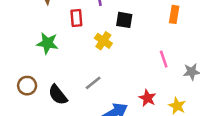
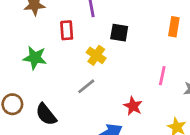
pink line: (164, 59) -> (162, 76), turned 30
gray line: (93, 83) -> (86, 86), moved
red star: (147, 98) -> (133, 106), moved

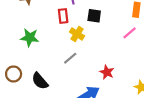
red rectangle: (67, 30) -> (63, 16), moved
pink line: (162, 76) -> (130, 33), moved, turned 40

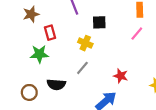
red rectangle: (63, 16) -> (50, 33), moved
black semicircle: (40, 81) -> (56, 84), moved, turned -36

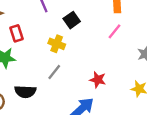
black square: (99, 22) -> (72, 20), turned -32

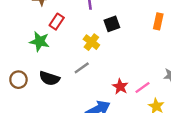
pink line: (114, 31) -> (143, 88), moved
red rectangle: (16, 33) -> (57, 22), turned 35

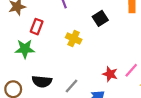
black square: (112, 24) -> (100, 18), moved
gray line: (82, 68) -> (72, 86), moved

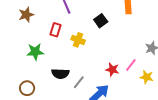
red rectangle: (37, 27) -> (55, 30), moved
black semicircle: (42, 81) -> (60, 74), moved

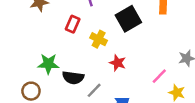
black square: (101, 21) -> (128, 19), size x1.5
green star: (35, 52) -> (48, 64), moved
red star: (112, 70) -> (118, 63), moved

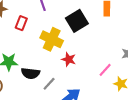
red rectangle: (73, 24) -> (21, 23), moved
yellow cross: (99, 39) -> (52, 39), size x1.5

